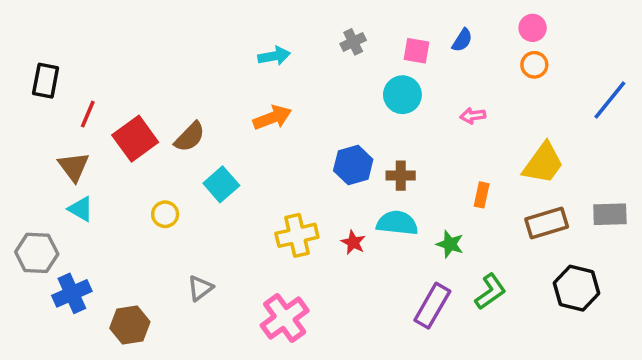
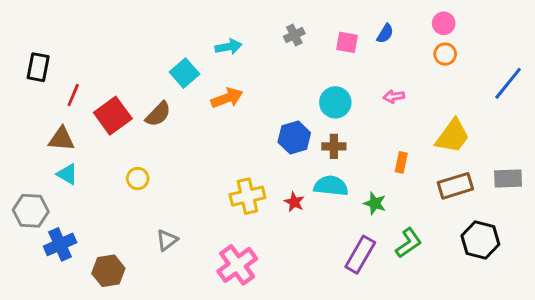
cyan circle: (402, 95) -> (335, 102), moved
brown triangle: (74, 167) -> (62, 139), turned -48
cyan square: (221, 184) -> (185, 73), moved

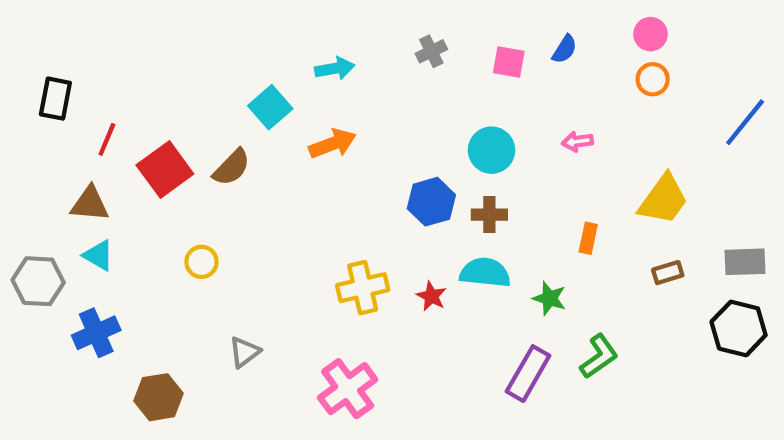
brown rectangle: (455, 186) -> (668, 273), size x0.6
gray hexagon: (31, 211) -> (38, 281), moved
black hexagon: (480, 240) -> (739, 328), moved
blue cross: (60, 244) -> (96, 333), moved

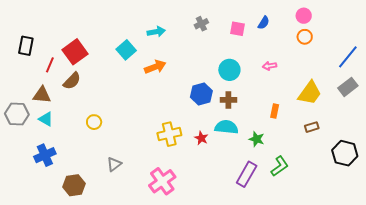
brown semicircle: (232, 167) -> (72, 81), moved
red square: (165, 169) -> (75, 52), moved
gray rectangle: (745, 262) -> (348, 87), moved, turned -36
gray hexagon: (38, 281) -> (17, 114), moved

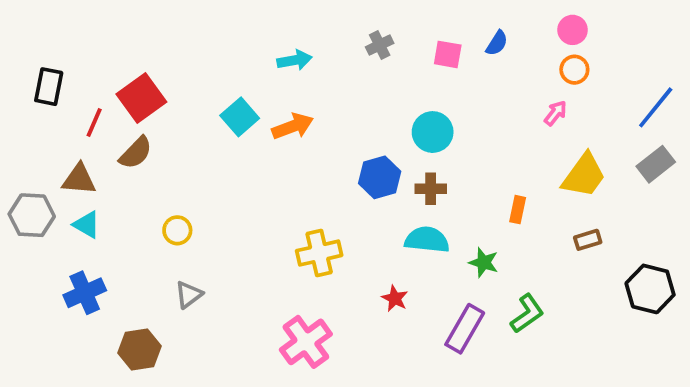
cyan square: (126, 50) -> (240, 117), moved
pink arrow: (270, 66) -> (556, 113), moved, turned 136
red star: (201, 138) -> (395, 298), moved
gray triangle: (114, 164) -> (189, 295), moved

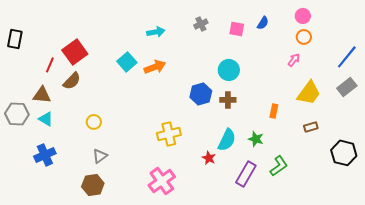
black rectangle: (49, 87) -> (15, 39), moved
cyan semicircle: (427, 240) -> (227, 140), moved, turned 110
brown hexagon: (139, 349) -> (93, 185), moved

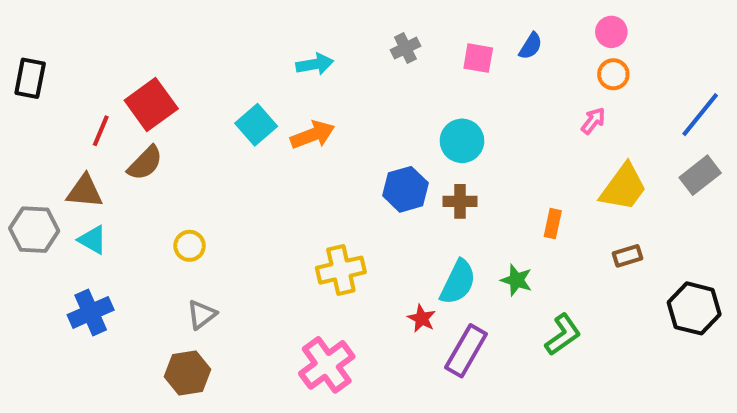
purple rectangle: (246, 174) -> (466, 351), moved

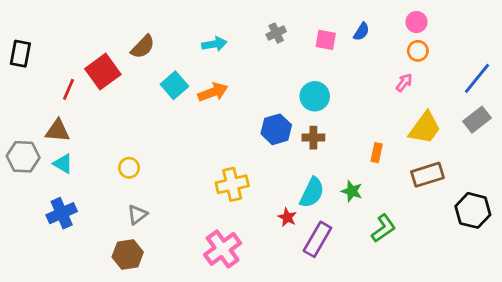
brown semicircle: (145, 163) -> (143, 47), moved
brown rectangle: (627, 256) -> (427, 175), size x1.6

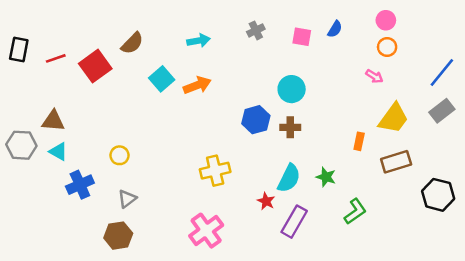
pink arrow: (404, 83) -> (374, 76), turned 84
red line: (69, 89) -> (56, 58), moved, turned 48
orange rectangle: (377, 153) -> (359, 141), moved
blue cross: (62, 213) -> (80, 185), moved

